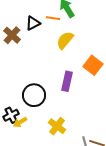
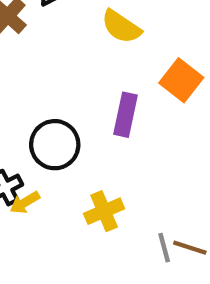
yellow semicircle: (65, 40) -> (121, 27), turned -96
yellow cross: (57, 126) -> (104, 211), turned 30

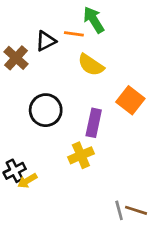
black circle: (55, 145) -> (46, 110), moved
yellow cross: (104, 211) -> (81, 155), moved

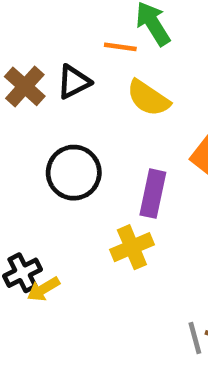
black triangle: (46, 41) -> (74, 82), moved

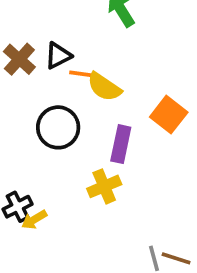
orange line: (120, 47) -> (82, 74), moved
yellow semicircle: (148, 98) -> (104, 87), moved

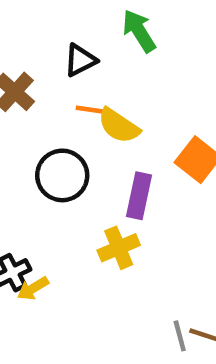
black triangle: (58, 56) -> (80, 60), moved

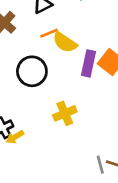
orange line: (92, 110) -> (49, 33), turned -30
purple rectangle: (139, 196) -> (88, 63), moved

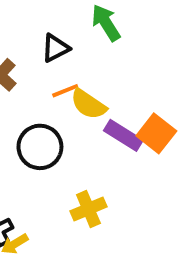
purple rectangle: (88, 63) -> (123, 135), turned -70

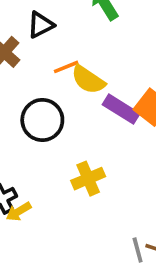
black triangle: (55, 48) -> (41, 25), moved

